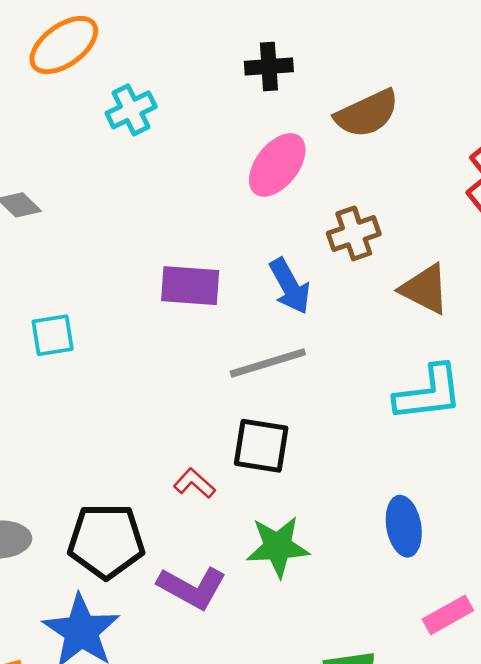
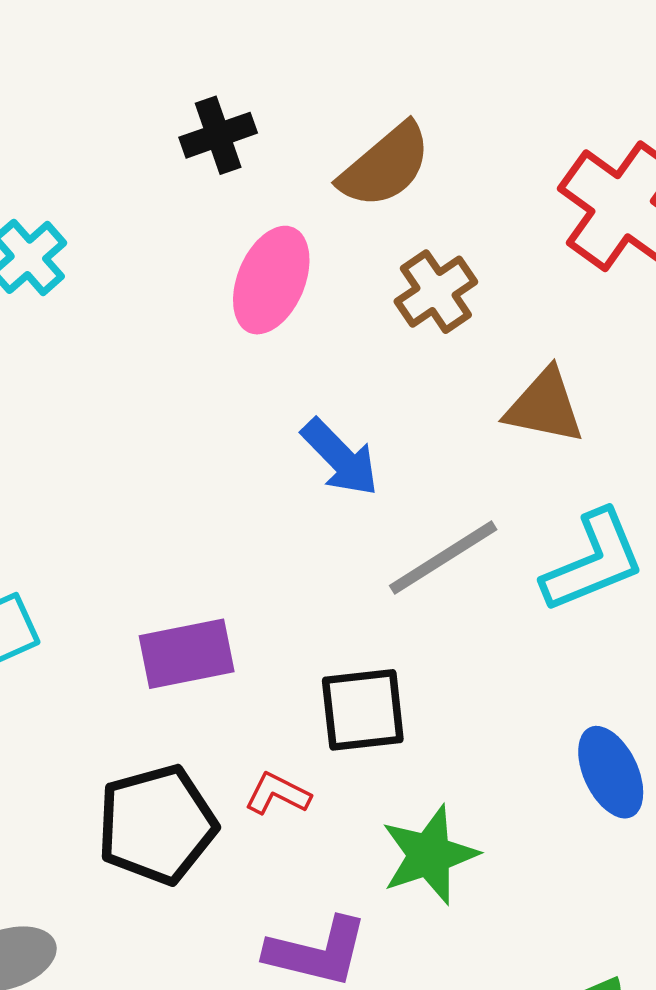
brown cross: (354, 234) -> (436, 292), moved
purple rectangle: (190, 286) -> (187, 654), moved
gray line: (268, 363) -> (443, 558), moved
black pentagon: (106, 541) -> (157, 825), moved

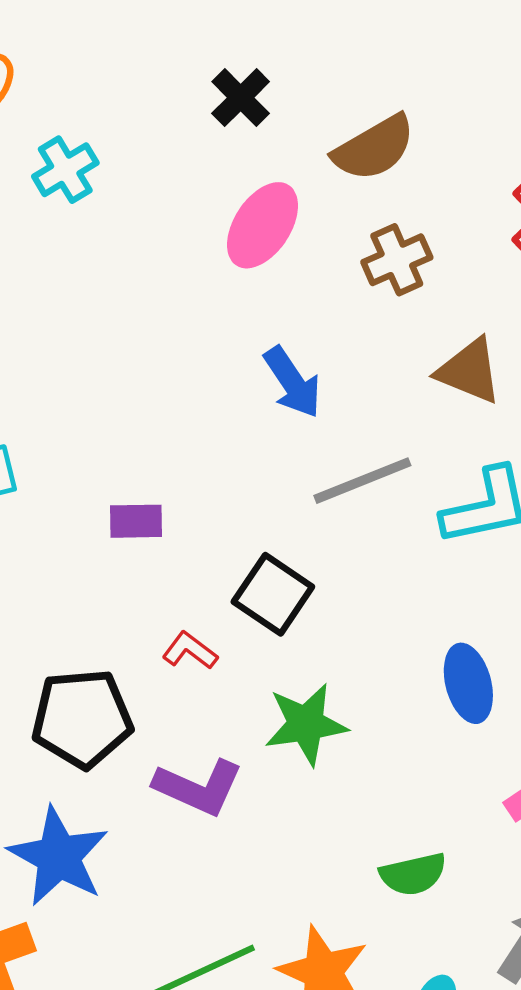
black cross: (218, 135) -> (241, 98), turned -36
purple rectangle: (187, 654) -> (136, 521), size x0.7
black square: (363, 710) -> (273, 594), turned 30
black pentagon: (157, 825) -> (82, 718), moved

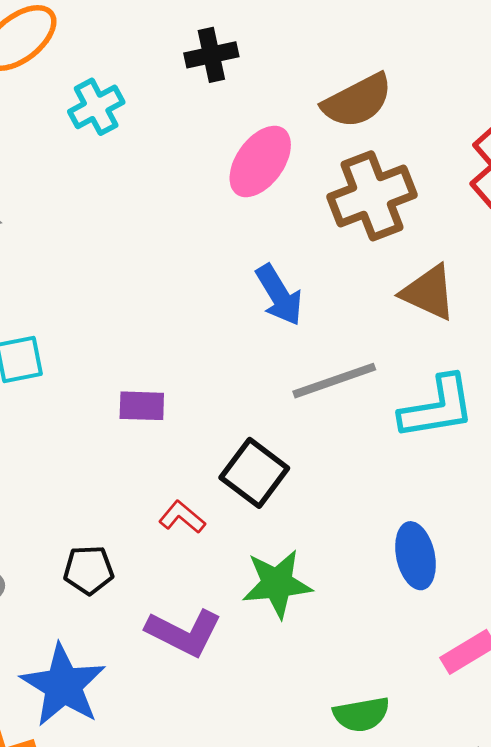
black cross: (241, 98) -> (211, 55), moved, turned 30
brown cross: (397, 260) -> (372, 196), size x1.5
black pentagon: (82, 718) -> (89, 570), size x0.6

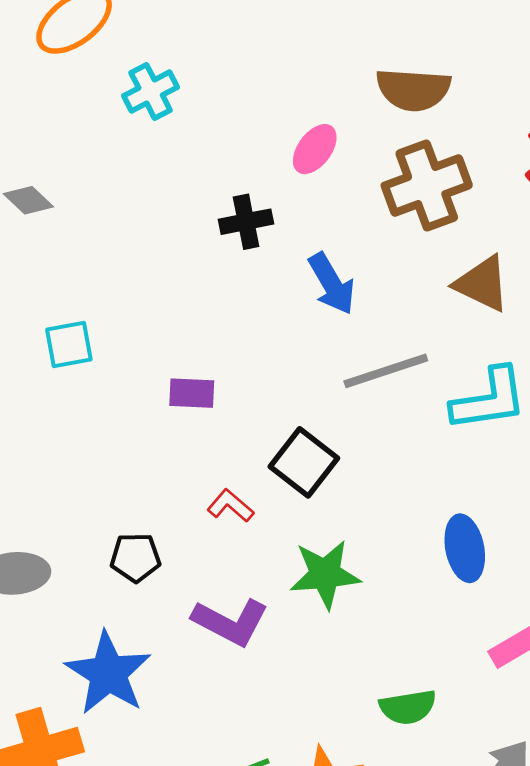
black cross: (211, 55) -> (246, 222), moved
brown semicircle: (357, 101) -> (413, 90), turned 30
pink ellipse: (260, 161) -> (315, 149), size x0.7

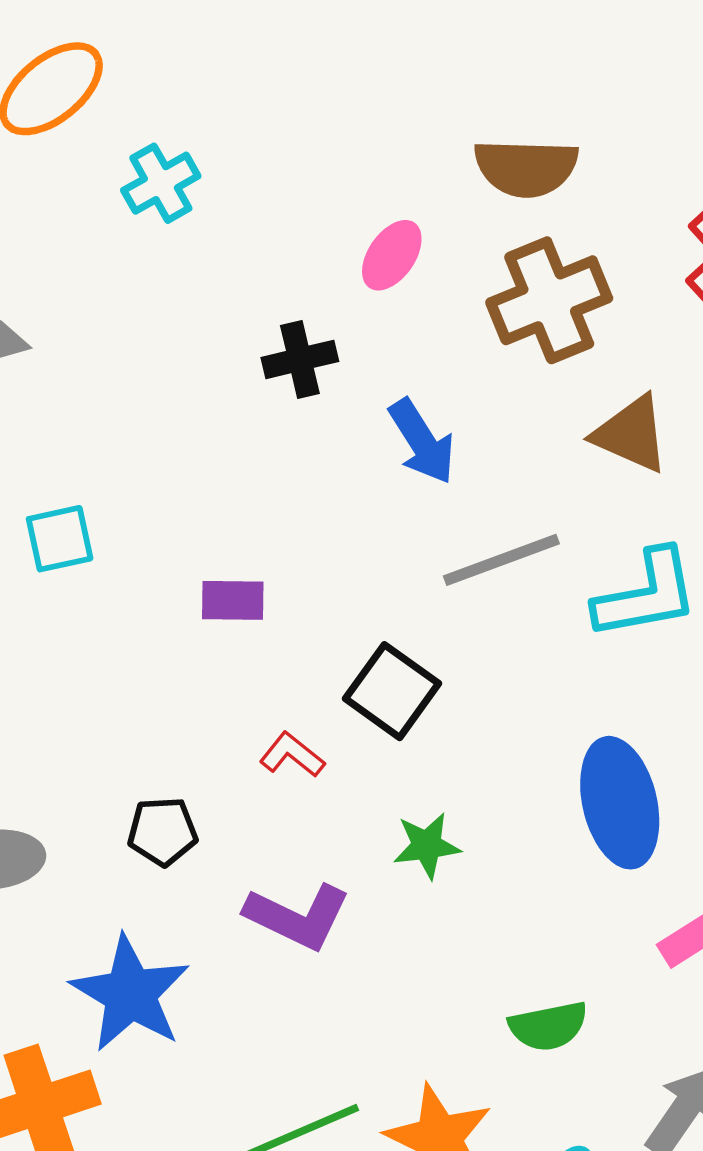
blue ellipse: (465, 548) -> (620, 803), size x1.4
green star: (325, 574) -> (427, 846), size x0.7

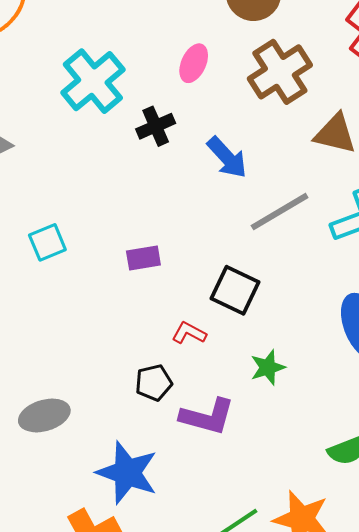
cyan cross: (161, 183) -> (93, 81), moved, size x1.6
black pentagon: (163, 831) -> (154, 383), moved

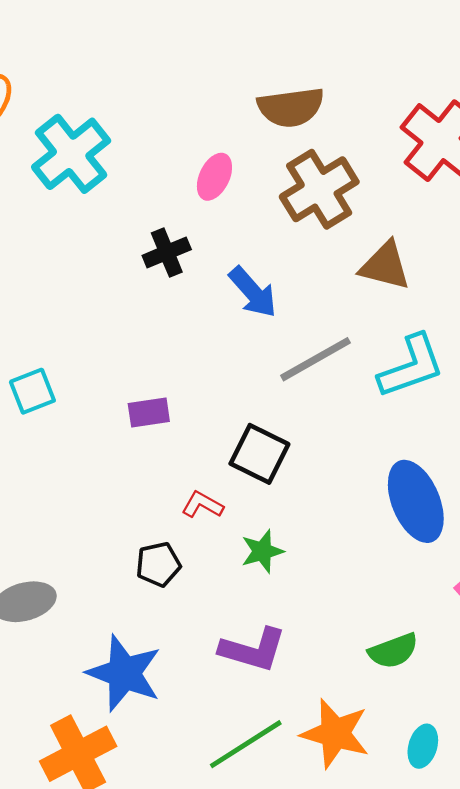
cyan cross: (93, 81) -> (71, 154), moved
green star: (268, 367) -> (262, 551), moved
purple L-shape: (207, 417) -> (253, 650), moved

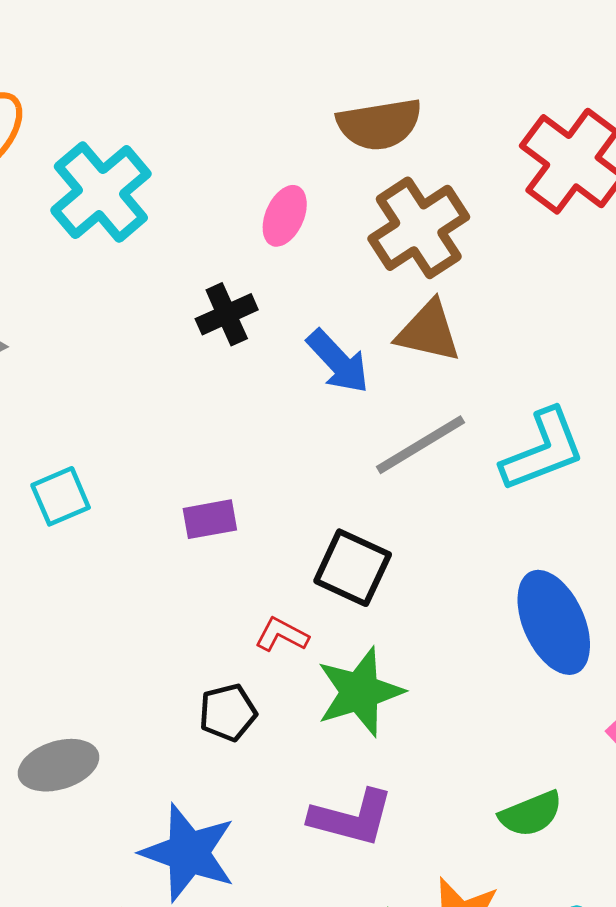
brown triangle: (385, 266) -> (428, 331), moved
green star: (262, 551) -> (360, 692), size x1.6

